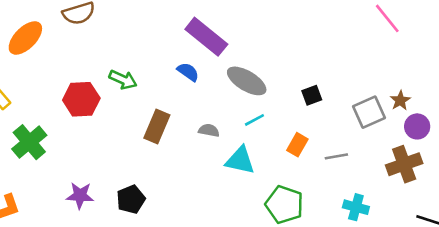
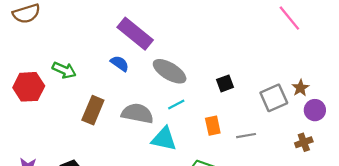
gray semicircle: (209, 130) -> (137, 113), size x1.8
orange rectangle: (297, 145) -> (213, 126), turned -42
brown cross: (404, 164) -> (304, 142), size x0.6

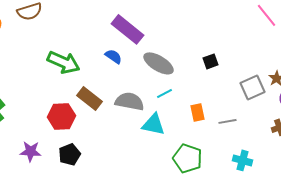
green arrow: (64, 70) -> (64, 62), size x1.5
black square: (225, 83) -> (211, 61), moved
red hexagon: (29, 87) -> (62, 116), moved
brown rectangle: (93, 110) -> (90, 98), turned -75

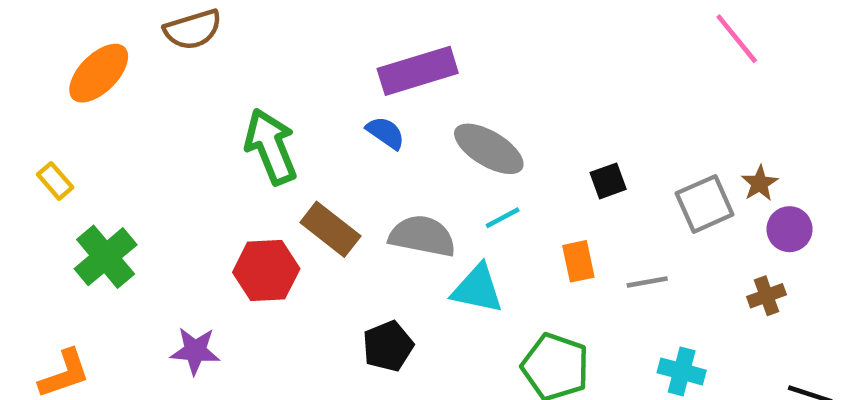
purple rectangle: (128, 29) -> (418, 71), turned -56
black square: (211, 61) -> (608, 181), moved
green arrow: (64, 62) -> (271, 147), turned -136
black pentagon: (70, 154) -> (388, 346), moved

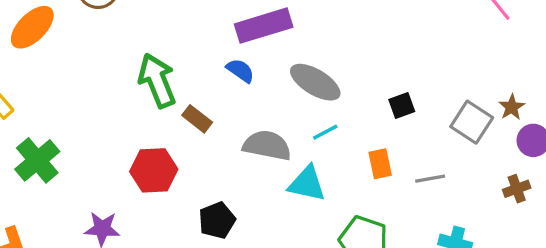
gray square: (705, 204) -> (472, 122), turned -33
brown rectangle: (330, 229) -> (197, 119), moved, size x0.7
black pentagon: (388, 346) -> (217, 220), moved

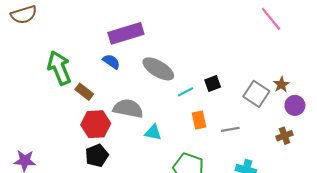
cyan line: (325, 132) -> (185, 92), moved
red hexagon: (154, 170) -> (96, 124), moved
cyan triangle: (307, 184) -> (153, 133), size x0.7

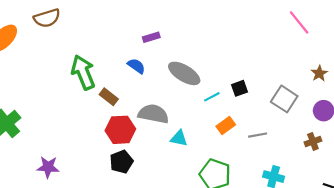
purple rectangle: (126, 33) -> (151, 37), size x0.5
brown star: (281, 85) -> (319, 73), moved
orange rectangle: (199, 120) -> (226, 126), turned 66

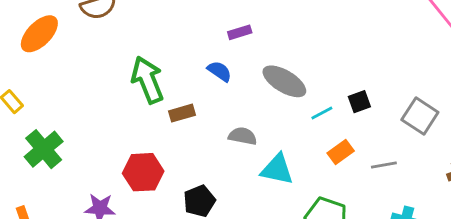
brown rectangle: (109, 97) -> (182, 113), turned -54
gray semicircle: (153, 114) -> (243, 136), size x0.7
red hexagon: (120, 130) -> (143, 172), moved
cyan triangle: (179, 138) -> (277, 169), size x1.4

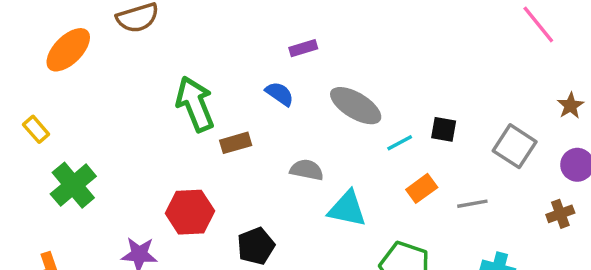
black square: (359, 102) -> (444, 129), turned 30

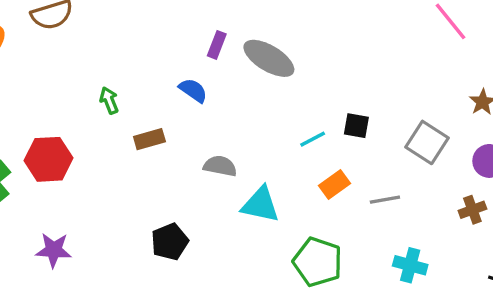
purple rectangle: (303, 48) -> (217, 45), turned -52
green arrow: (195, 104) -> (109, 100), size x0.5
gray ellipse: (356, 106) -> (269, 58), moved
red hexagon: (190, 212) -> (49, 159), moved

